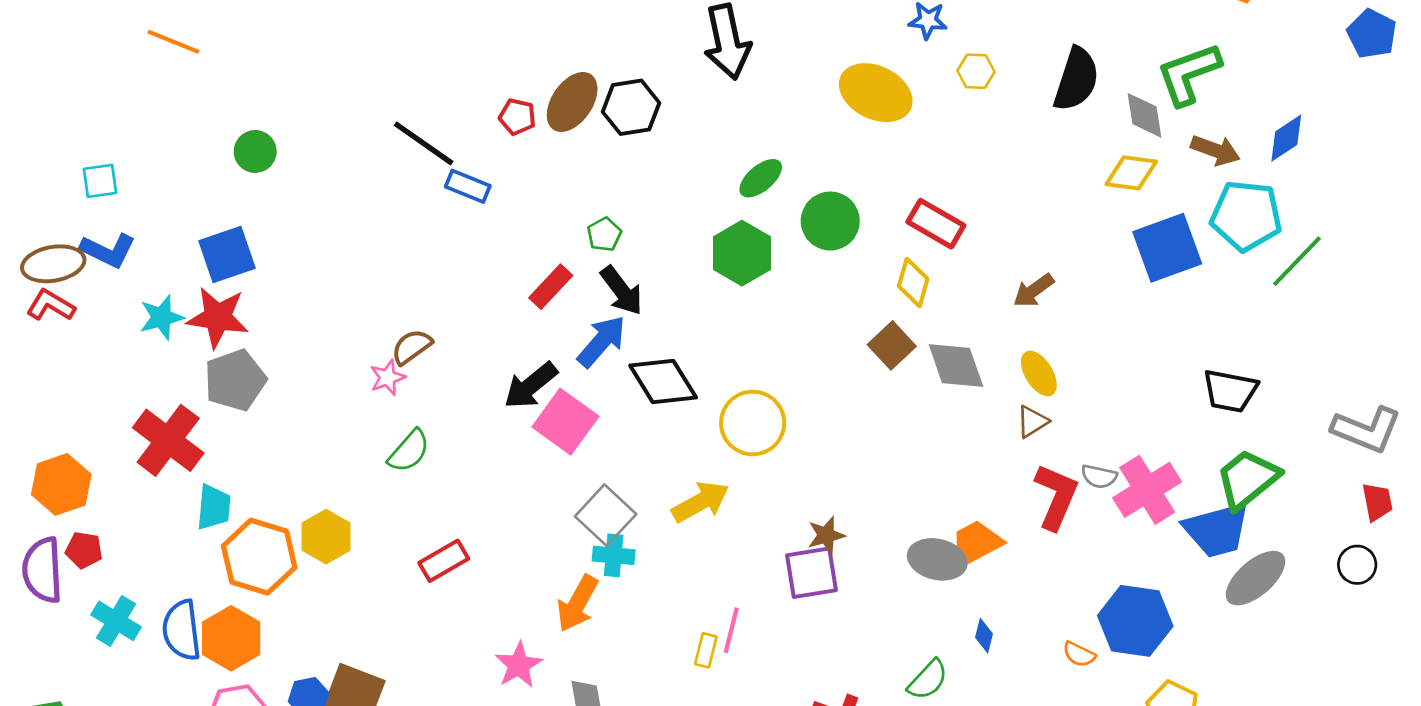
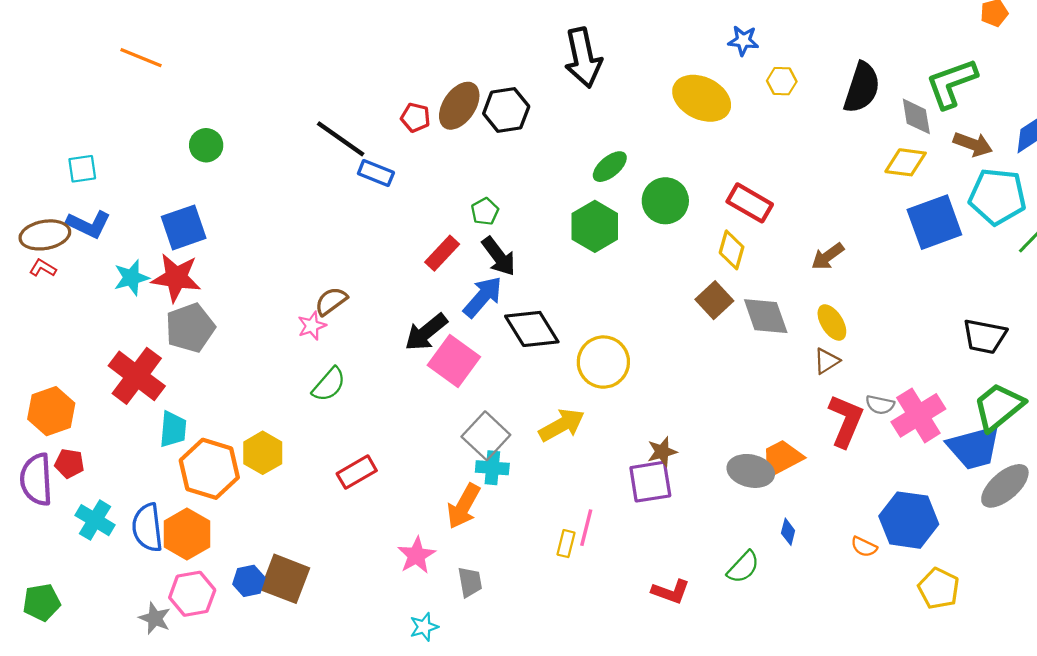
red L-shape: (51, 305) -> (43, 268), size x0.7

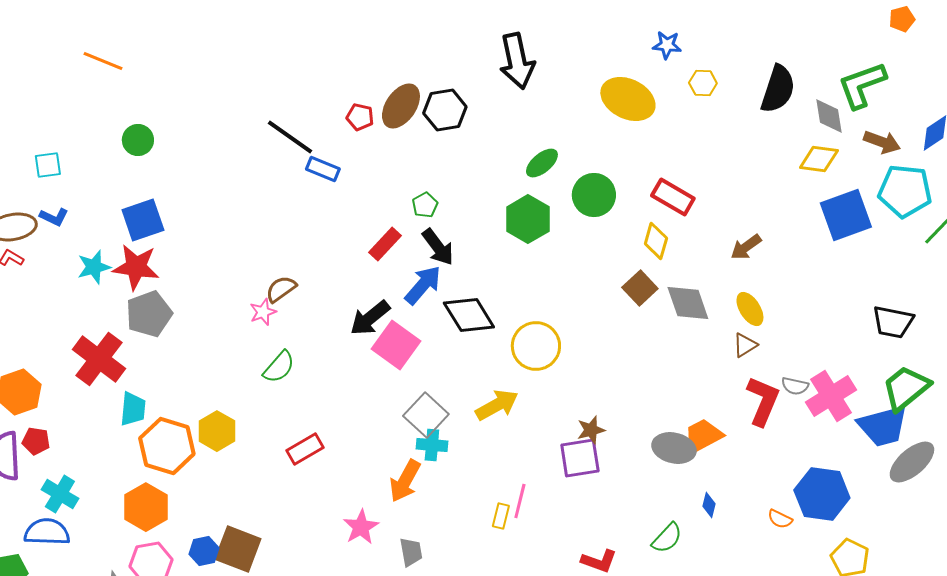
green circle: (206, 145) -> (138, 140), moved
blue L-shape: (89, 224) -> (54, 217), size x0.7
blue semicircle: (147, 528) -> (47, 532), moved, turned 99

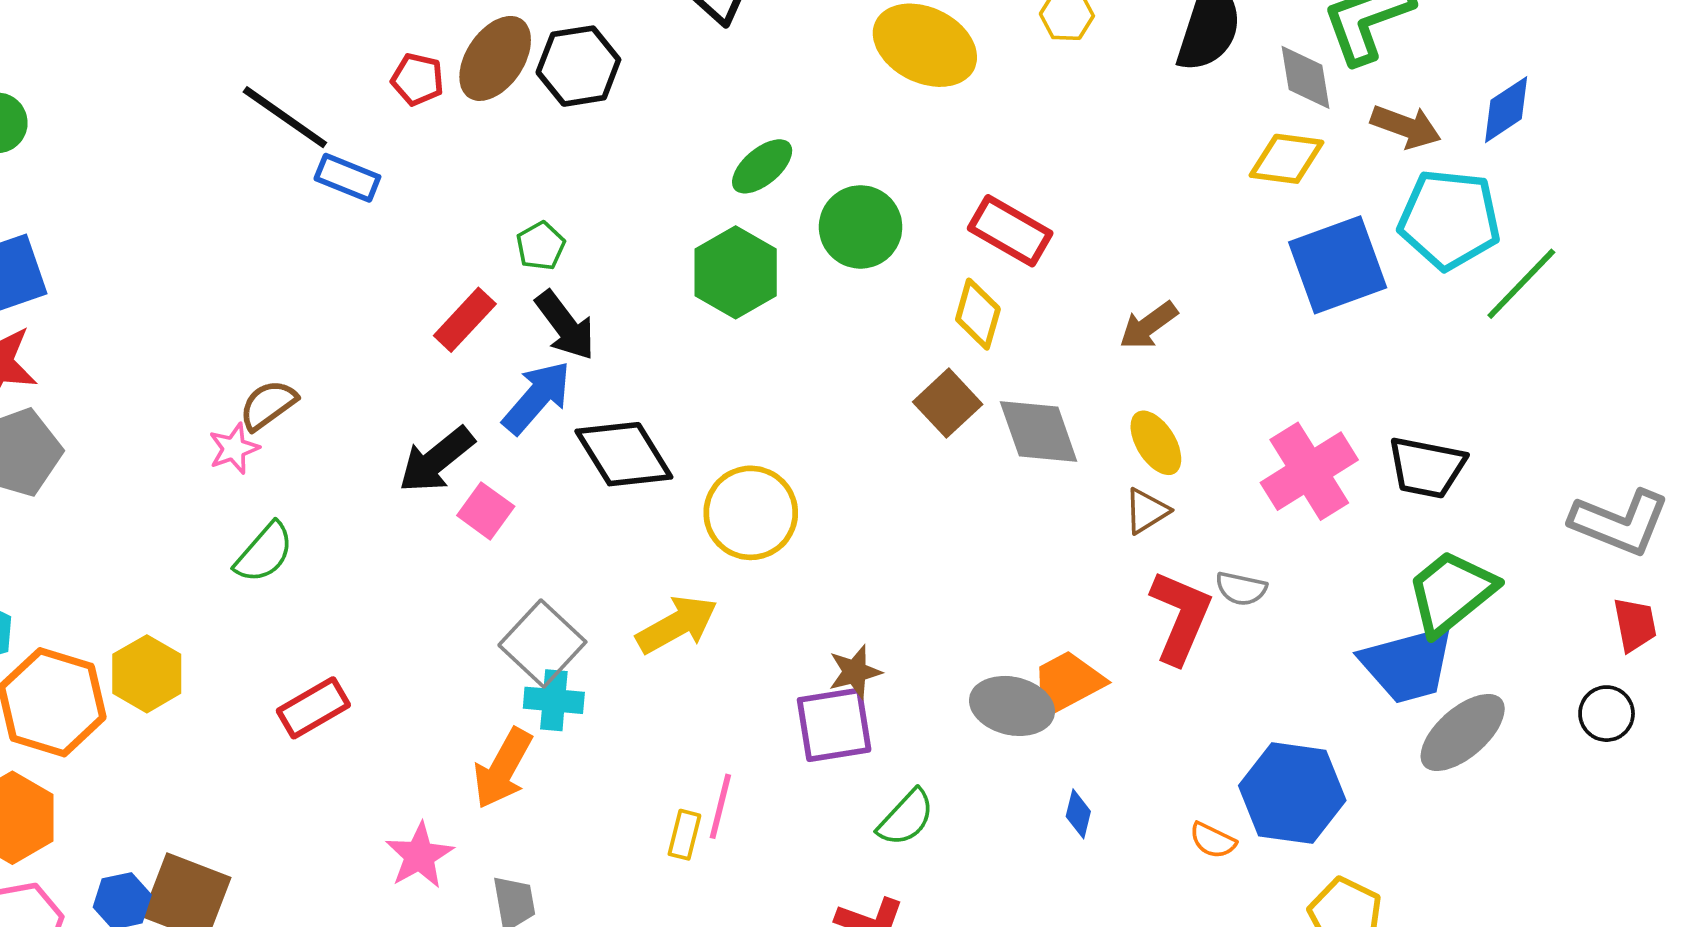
pink square: (396, 345) -> (486, 511), size x0.6
pink cross: (831, 396) -> (1309, 471), moved
green semicircle: (667, 538) -> (906, 818), moved

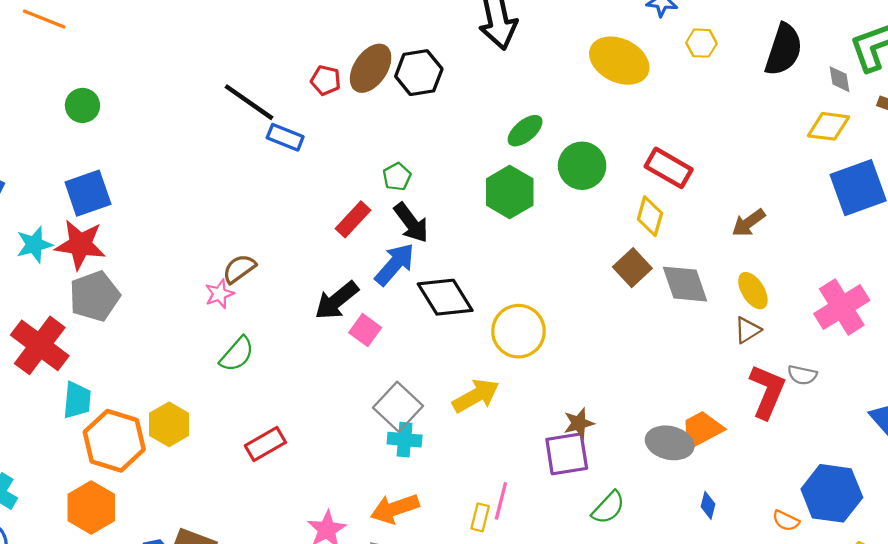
gray diamond: (1305, 77) -> (839, 79), size x0.7
orange arrow: (503, 768) -> (395, 509), moved, turned 42

